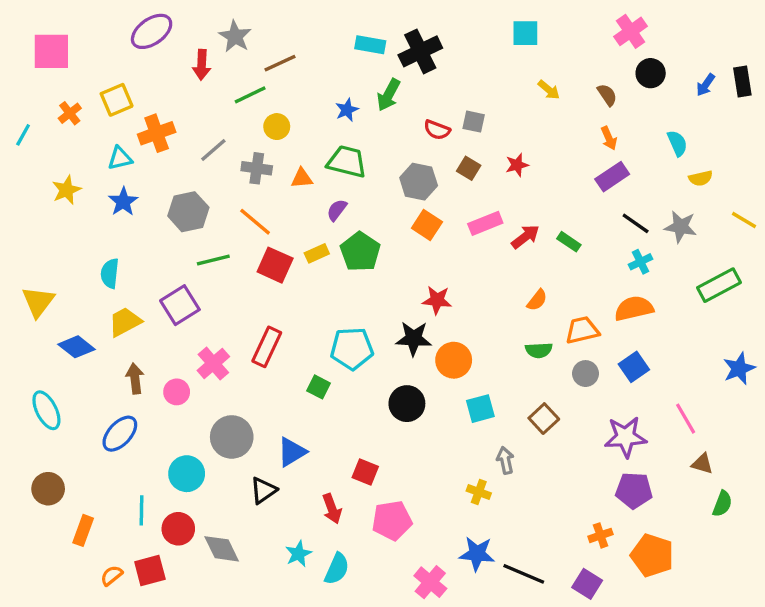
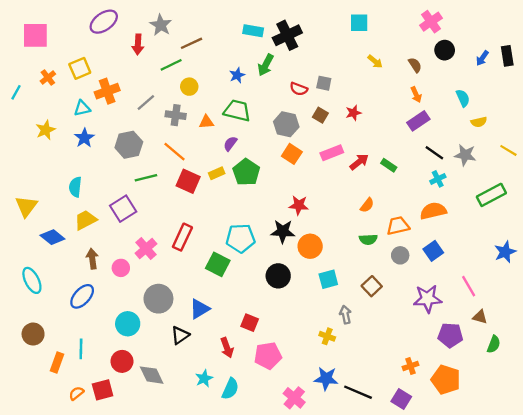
green square: (318, 387) -> (218, 264), size x1.5
purple pentagon: (634, 490) -> (450, 335), moved
cyan line: (142, 510) -> (81, 349), moved

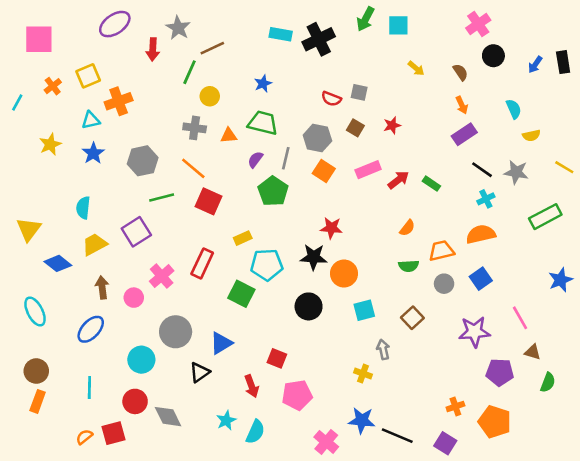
green line: (171, 65) -> (189, 72), turned -40
green arrow: (266, 65) -> (366, 19), moved
gray line: (146, 103) -> (286, 158), moved, turned -36
yellow rectangle: (217, 173) -> (243, 238), moved
orange rectangle: (57, 363) -> (38, 401), moved

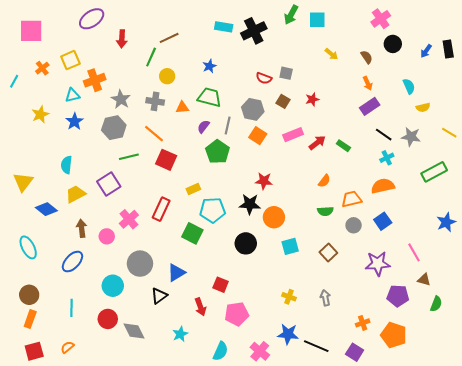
gray star: (178, 28) -> (121, 99), moved
gray arrow: (383, 349) -> (325, 298), moved
cyan semicircle: (255, 432) -> (221, 351), moved
red square: (114, 433) -> (34, 351), moved

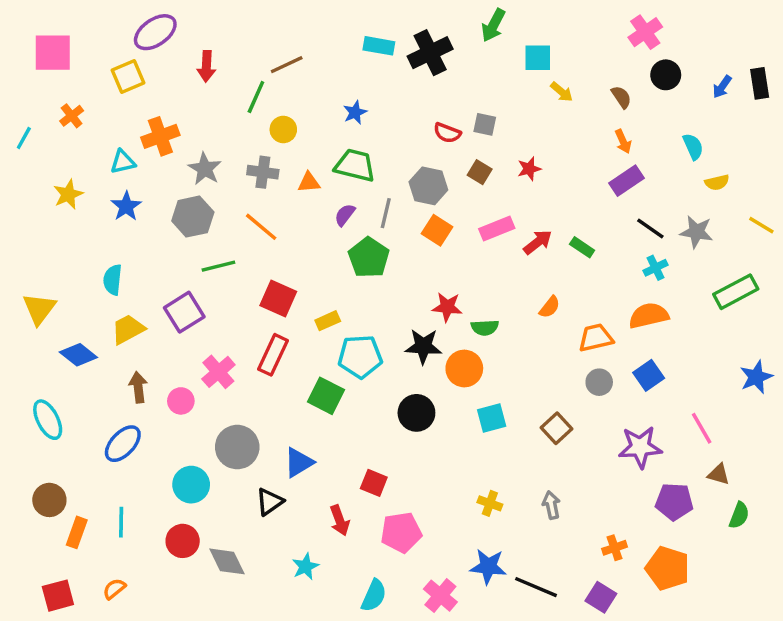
cyan square: (317, 20) -> (538, 58), moved
yellow square: (70, 60) -> (128, 77), moved
red square: (166, 160) -> (278, 298), moved
green semicircle: (325, 211) -> (485, 328), moved
orange rectangle: (30, 319) -> (77, 532), moved

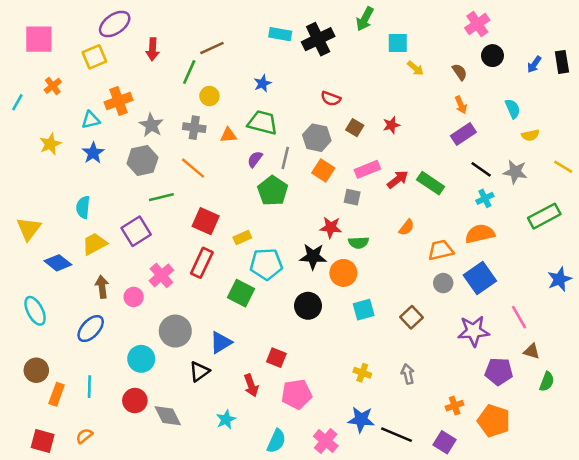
gray square: (485, 124) -> (352, 197), moved
green rectangle: (582, 247) -> (431, 183), size x1.5
blue square: (649, 375) -> (480, 278), size x1.4
red square: (58, 596) -> (43, 441), turned 30

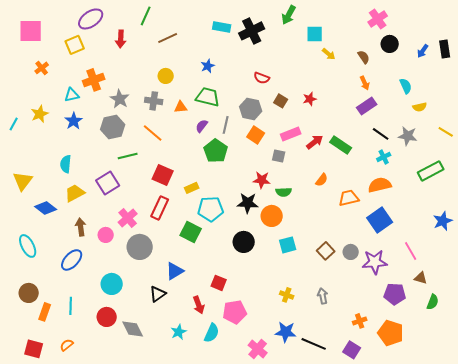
green line: (189, 72) -> (146, 16), moved
cyan line: (17, 102) -> (14, 124), moved
gray circle: (443, 283) -> (351, 252), moved
gray circle: (175, 331) -> (140, 247), moved
cyan semicircle: (276, 441) -> (212, 333), moved

